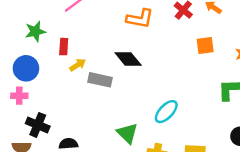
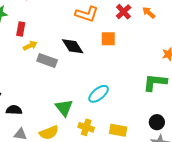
orange square: (205, 45) -> (108, 39), moved

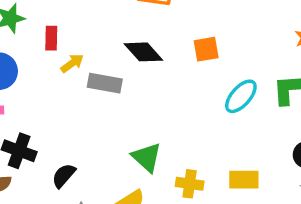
orange square: (108, 39) -> (206, 49), moved
cyan ellipse: (99, 94) -> (241, 96), moved
black semicircle: (14, 110) -> (64, 176), turned -42

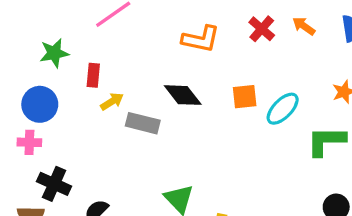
cyan ellipse: (241, 96) -> (283, 109), moved

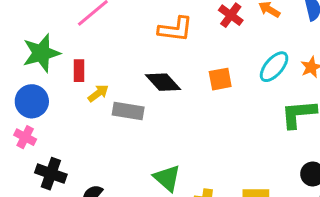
green star: (54, 53) -> (41, 53), size x1.4
cyan ellipse: (283, 109) -> (274, 67), moved
pink cross: (29, 142) -> (25, 137), turned 30

